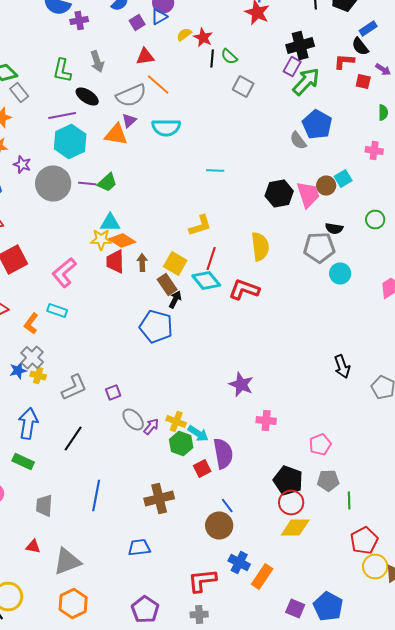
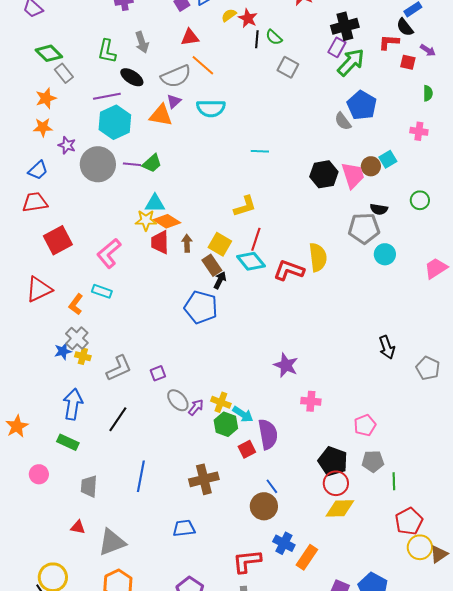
yellow semicircle: (260, 246) -> (318, 257), moved

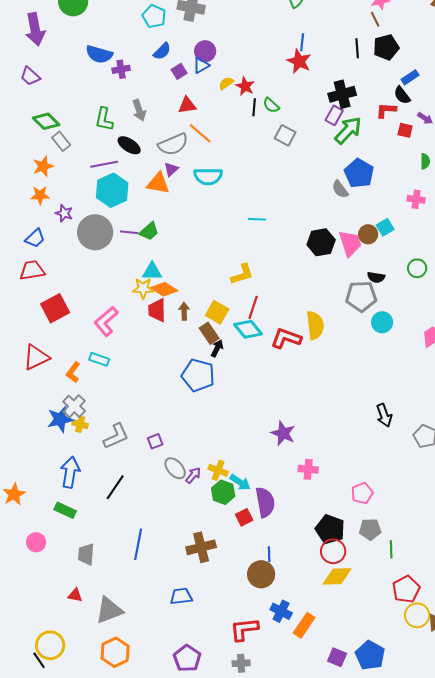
blue star: (63, 351) -> (60, 419), size x1.5
blue line: (272, 486) -> (269, 554), turned 35

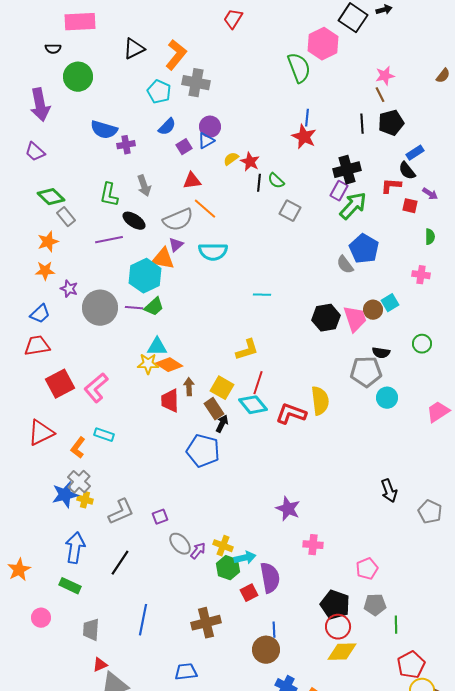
cyan hexagon: (112, 190) -> (145, 276), moved
red trapezoid: (157, 310) -> (170, 401), moved
pink L-shape: (106, 321) -> (96, 388), moved
cyan arrow: (240, 482) -> (245, 558), turned -45
red triangle: (75, 595) -> (100, 665), moved, turned -35

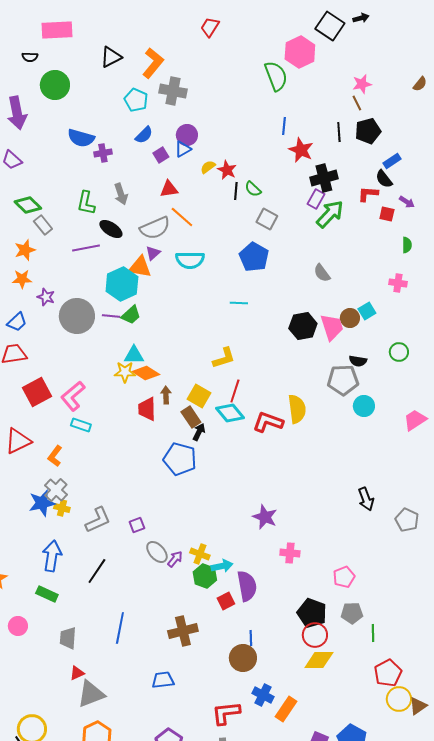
red star: (304, 137) -> (301, 150), moved
blue pentagon: (364, 249) -> (254, 257), moved
cyan rectangle: (104, 435) -> (81, 425), moved

